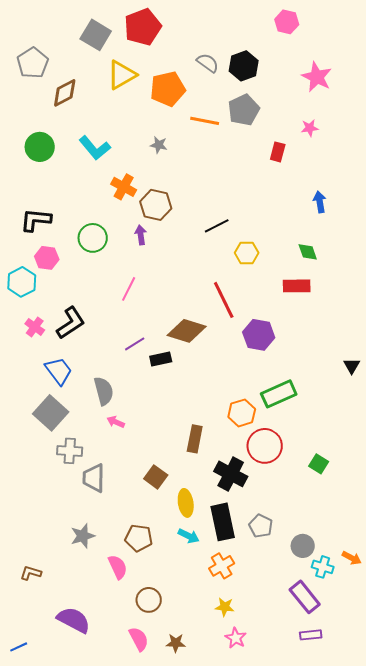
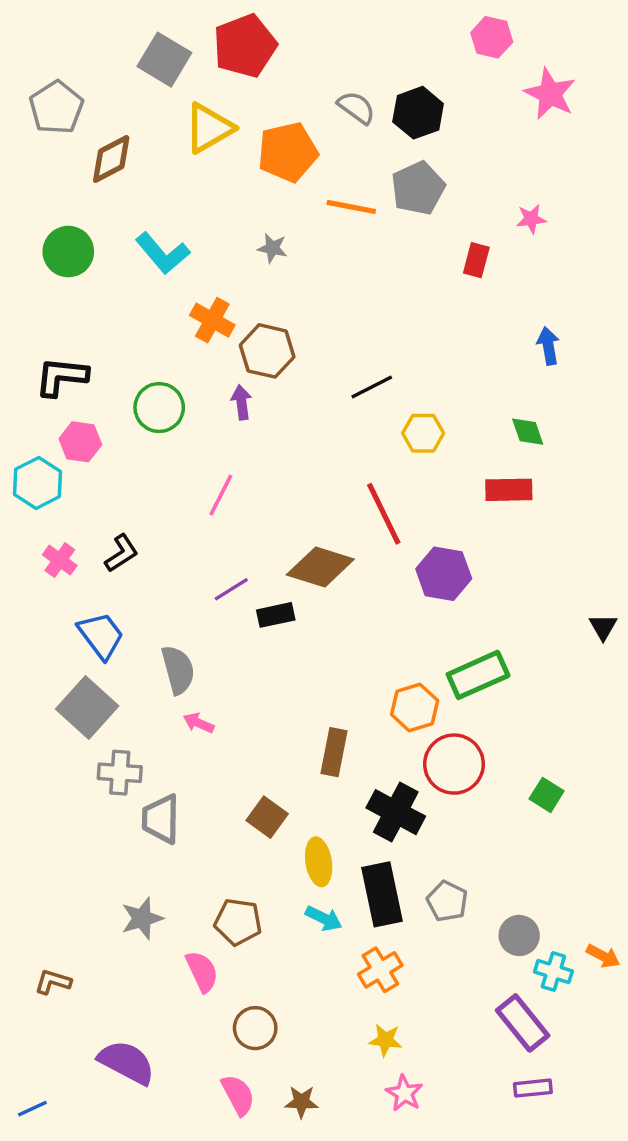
pink star: (317, 77) -> (550, 94), moved
black L-shape: (71, 323) -> (121, 553), size x0.7

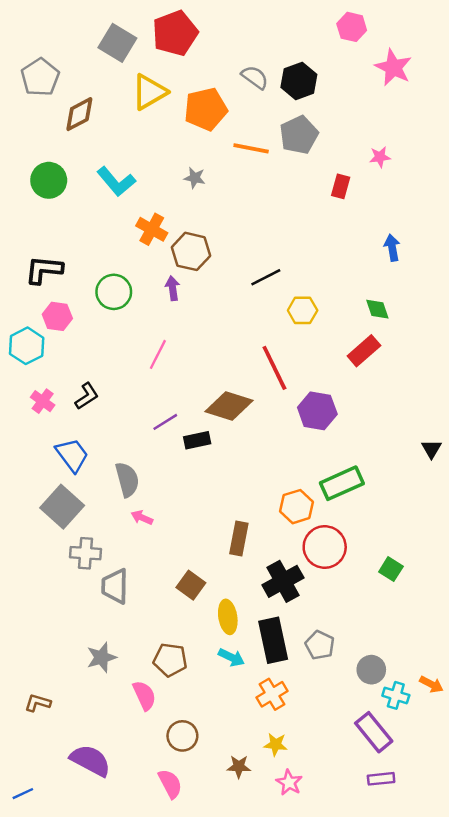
red rectangle: (509, 490) -> (364, 351), turned -40
black cross: (396, 812) -> (283, 581), turned 33
brown star: (301, 1102) -> (239, 767), moved

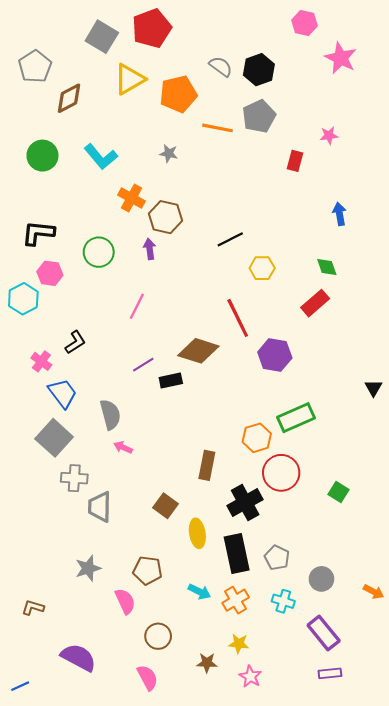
pink cross: (43, 401) -> (41, 361), moved
cyan arrow: (231, 657) -> (199, 592), moved
cyan cross: (396, 695) -> (283, 601), moved

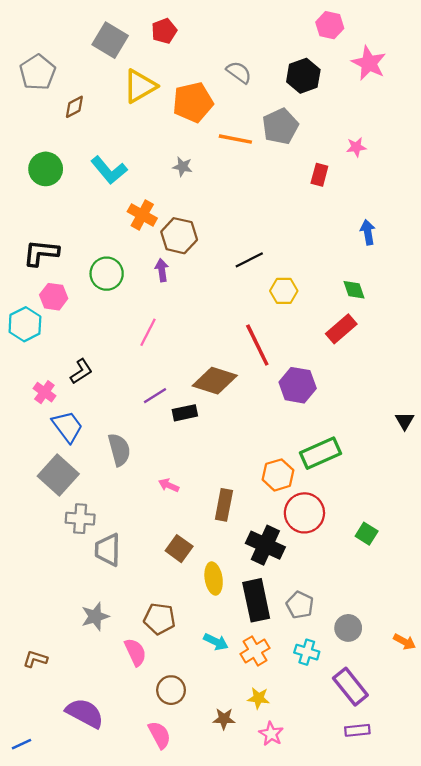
red pentagon: (152, 28) -> (164, 31), size x0.6
black hexagon: (259, 70) -> (303, 76), moved
brown diamond: (69, 98) -> (74, 107), size x0.7
pink arrow: (123, 447) -> (169, 485), moved
black cross: (245, 503) -> (265, 545), turned -36

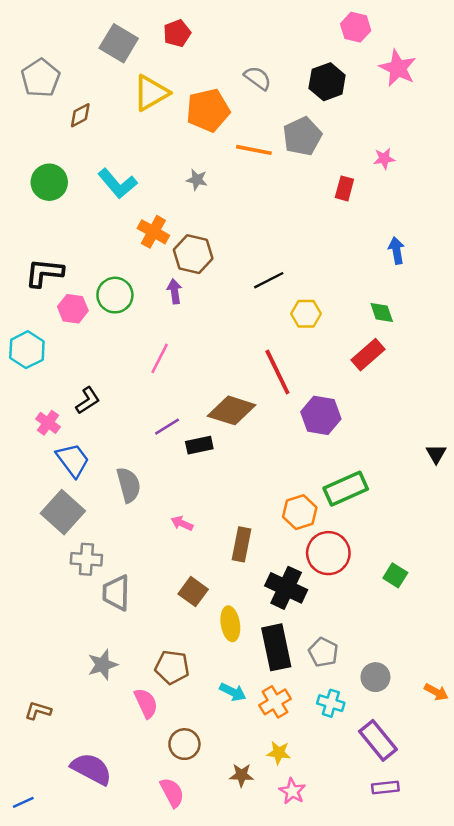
pink hexagon: (54, 297) -> (73, 309), moved

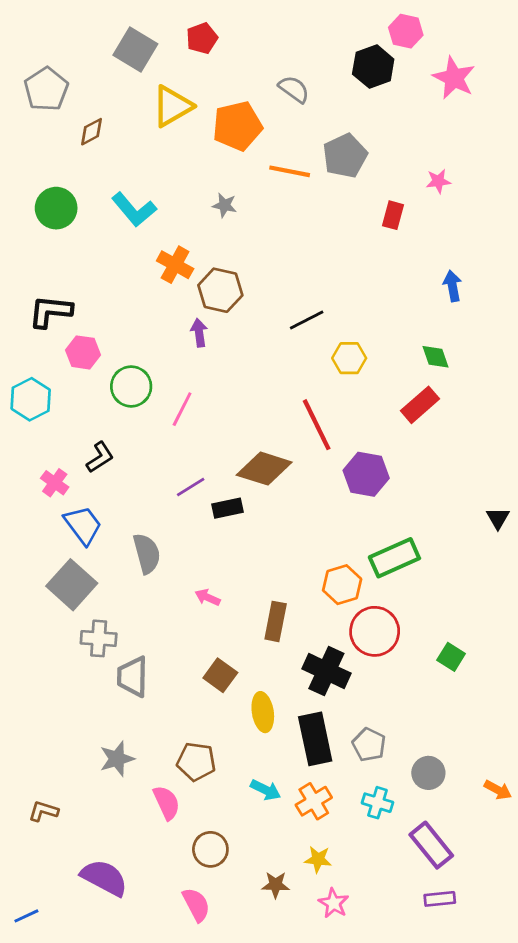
black hexagon: (327, 82) -> (373, 67), moved
green circle: (115, 295) -> (131, 386), moved

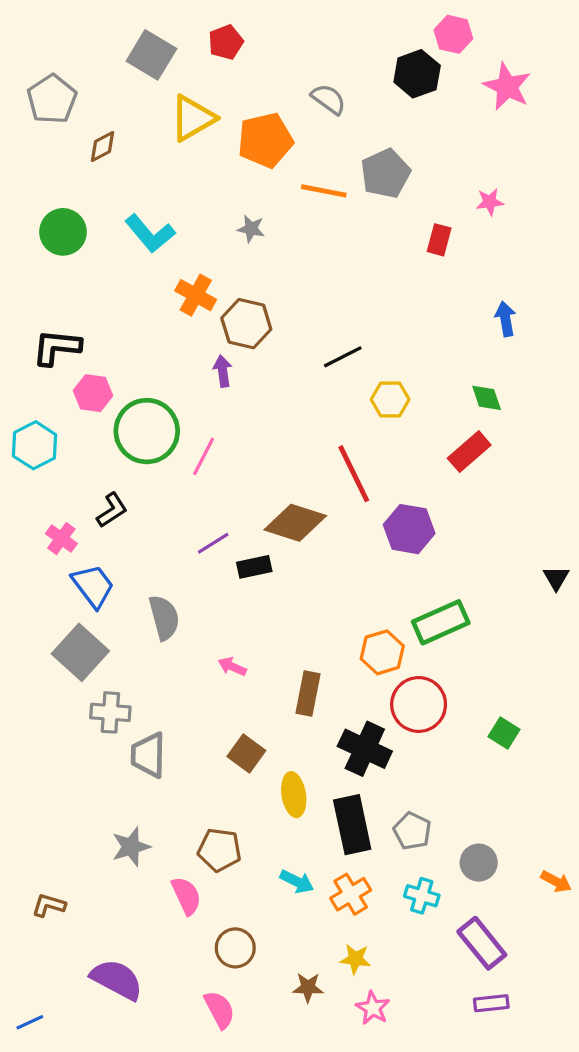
green circle: (131, 386) -> (147, 431), size x1.4

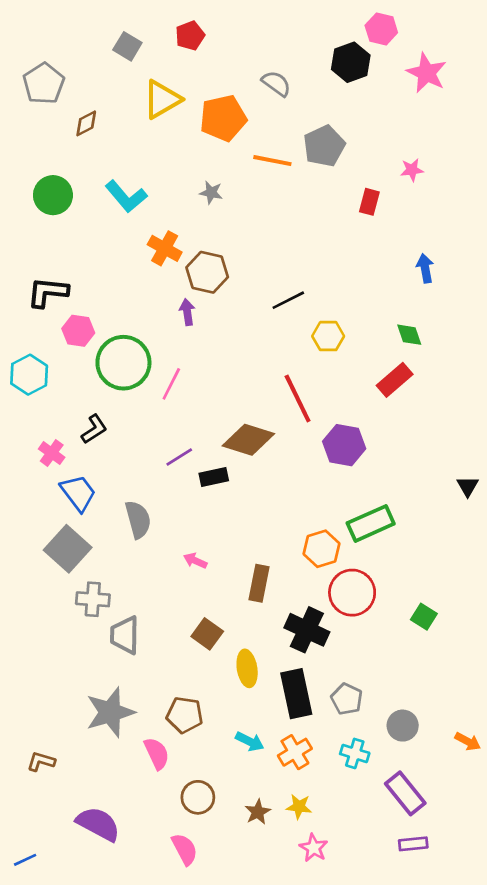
gray square: (151, 55) -> (127, 46), size x0.7
gray star: (131, 847) -> (110, 712), size x1.5
brown star: (308, 987) -> (258, 812), moved, turned -30

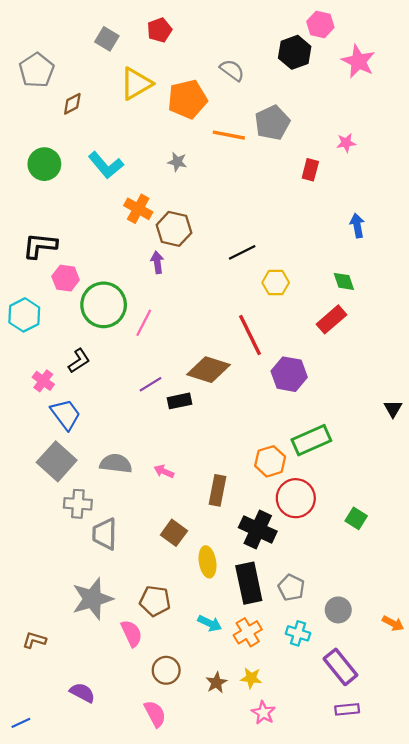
gray semicircle: (138, 520) -> (116, 464), moved, turned -68
purple semicircle: (98, 824) -> (82, 693), size x0.7

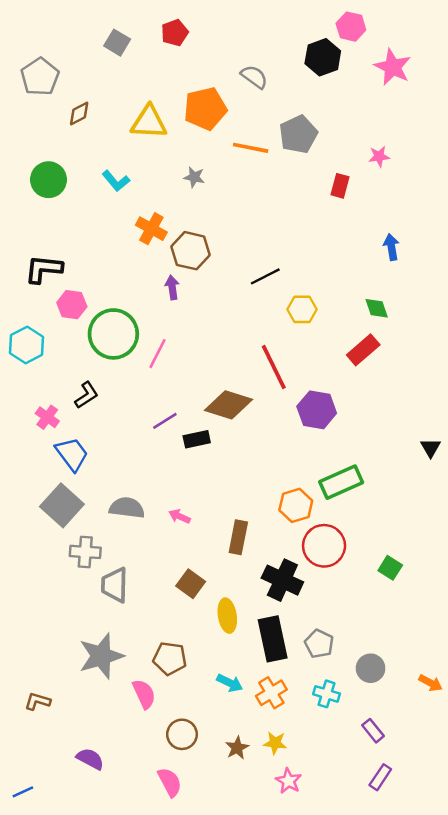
yellow triangle: (136, 84) -> (149, 122), moved, turned 33
cyan L-shape: (106, 165) -> (116, 181), size x0.7
purple rectangle: (340, 667) -> (373, 731), size x0.6
purple rectangle: (347, 709) -> (380, 777), turned -50

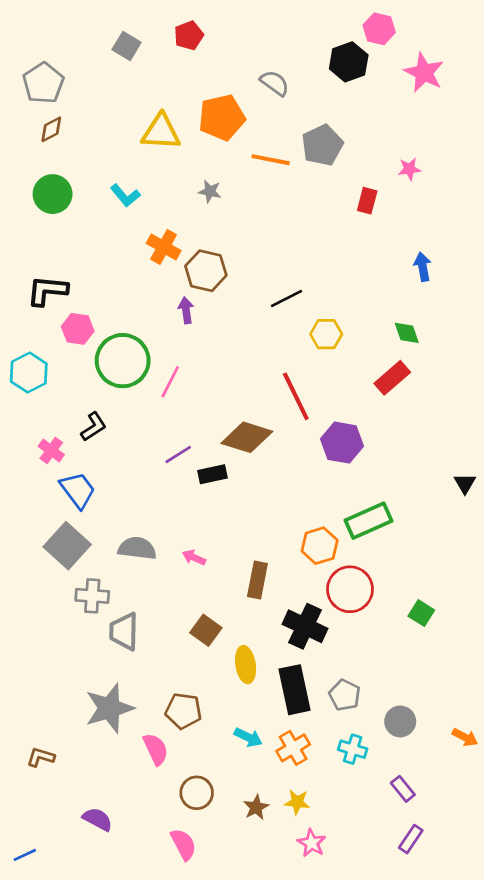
brown diamond: (79, 114) -> (51, 129), moved

